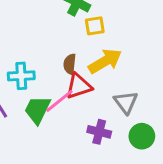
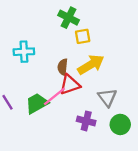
cyan cross: (21, 76) -> (24, 52), moved
green trapezoid: (37, 110) -> (37, 103), turned 35

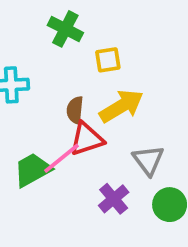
green cross: (69, 18) -> (65, 29), moved
purple cross: (86, 121) -> (114, 199), turned 36

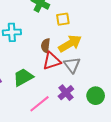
pink line: (61, 158) -> (39, 104), moved
gray triangle: (148, 160) -> (72, 65), moved

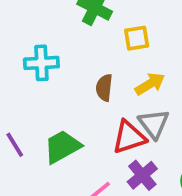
yellow arrow: (70, 44) -> (150, 84), size x0.7
red triangle: (52, 61) -> (129, 137), moved

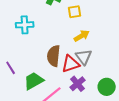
brown semicircle: (104, 88) -> (54, 56), moved, size x1.5
green trapezoid: (62, 147) -> (34, 81), moved

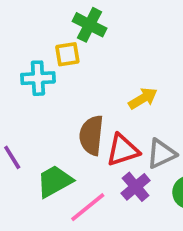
yellow square: (75, 12) -> (67, 54), moved
gray triangle: (84, 57) -> (161, 154), moved, turned 42

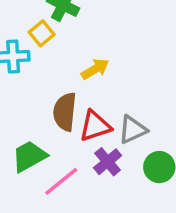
yellow square: (67, 54) -> (42, 33), turned -30
yellow arrow: (143, 98) -> (95, 69), moved

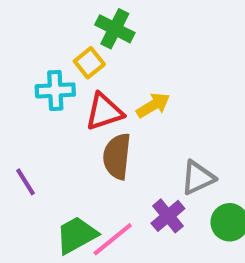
red triangle: (95, 126) -> (104, 112), moved
green trapezoid: (29, 156) -> (77, 235), moved

